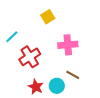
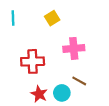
cyan line: (12, 37) -> (13, 18), moved, turned -48
red cross: (30, 57) -> (33, 61), turned 30

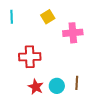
pink cross: (74, 48) -> (73, 33), moved
brown line: (79, 81) -> (77, 83), moved, turned 64

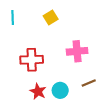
pink cross: (73, 33) -> (77, 51), moved
brown line: (77, 83) -> (89, 83), moved, turned 64

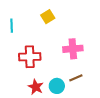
cyan line: (13, 17) -> (12, 26), moved
brown line: (89, 83) -> (76, 78), moved

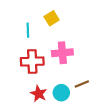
cyan line: (12, 26) -> (28, 30), moved
pink cross: (73, 49) -> (62, 53), moved

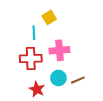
cyan line: (28, 30) -> (34, 33), moved
cyan circle: (61, 93) -> (58, 78), moved

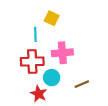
yellow square: (49, 17) -> (52, 18), turned -32
cyan circle: (58, 78) -> (52, 78), moved

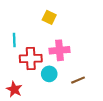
cyan line: (35, 34) -> (14, 40), moved
red star: (39, 94) -> (14, 89), moved

